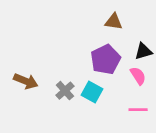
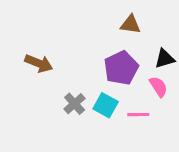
brown arrow: (26, 81) -> (39, 63), moved
pink line: (138, 110) -> (138, 115), moved

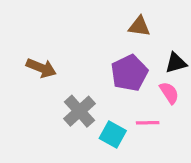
gray cross: (75, 104) -> (79, 111), size x1.4
cyan square: (106, 105) -> (113, 134), moved

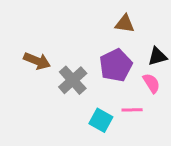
gray cross: (79, 111) -> (73, 80), moved

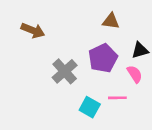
brown arrow: (37, 61) -> (33, 30), moved

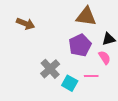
brown triangle: (111, 21) -> (86, 16), size x1.5
gray cross: (65, 71) -> (50, 69), moved

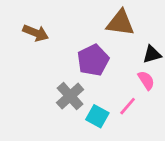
purple pentagon: (80, 45) -> (93, 60), moved
pink line: (91, 76) -> (128, 106), turned -48

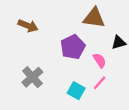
pink semicircle: (146, 80) -> (100, 60), moved
gray cross: (70, 96) -> (32, 77), moved

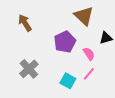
brown triangle: (94, 18) -> (84, 16), turned 35
brown arrow: (28, 26) -> (25, 23), turned -144

